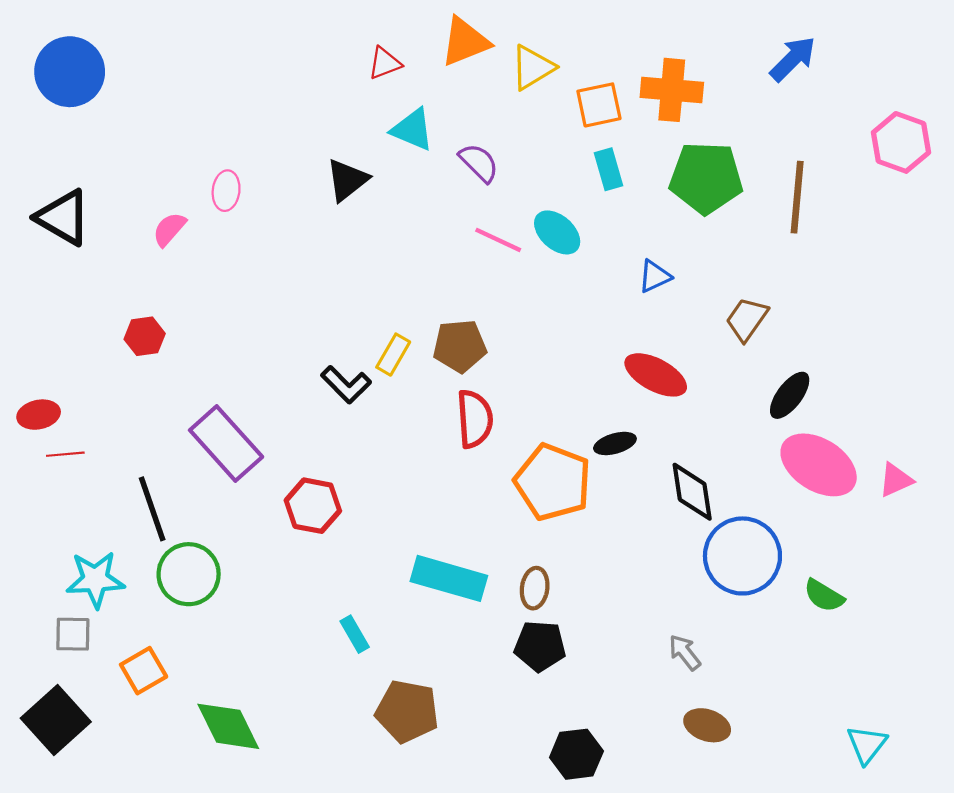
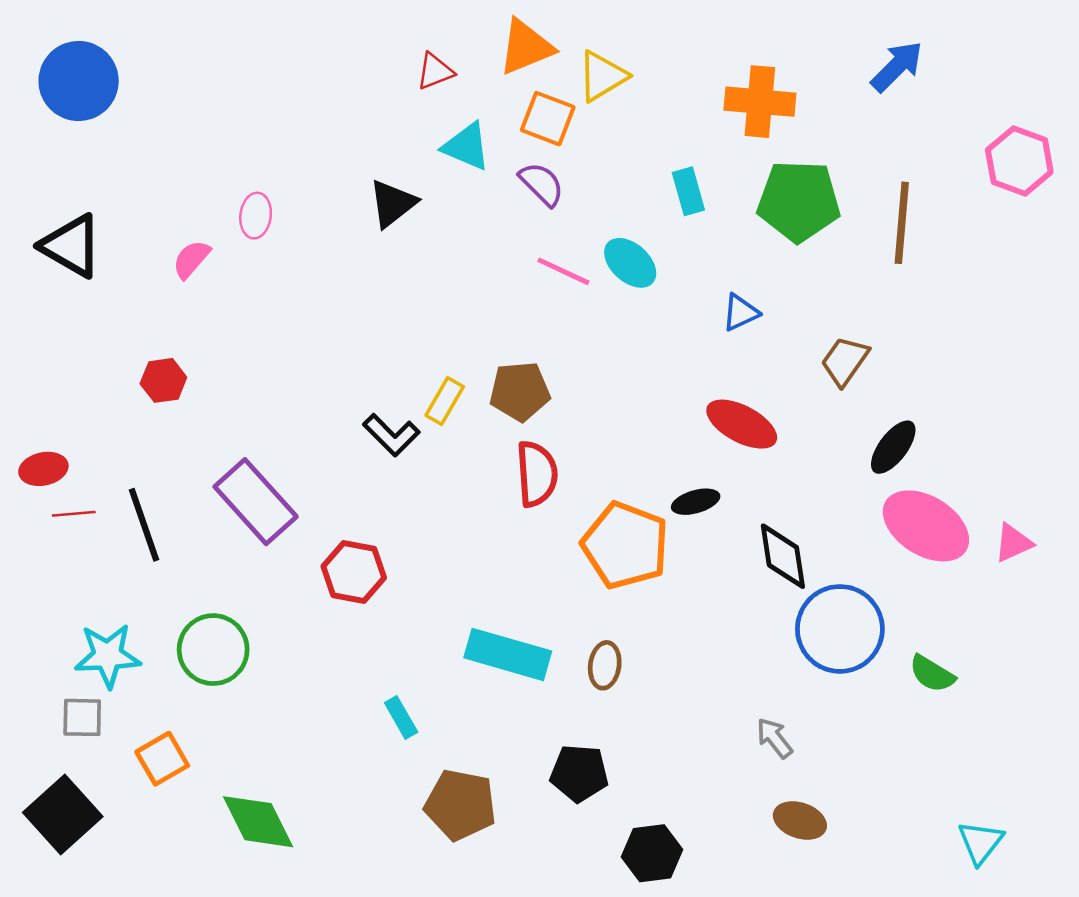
orange square: (599, 105) -> (548, 119), moved, turned 33
black line: (152, 509) -> (144, 525), moved
black pentagon: (540, 646) -> (579, 773), moved

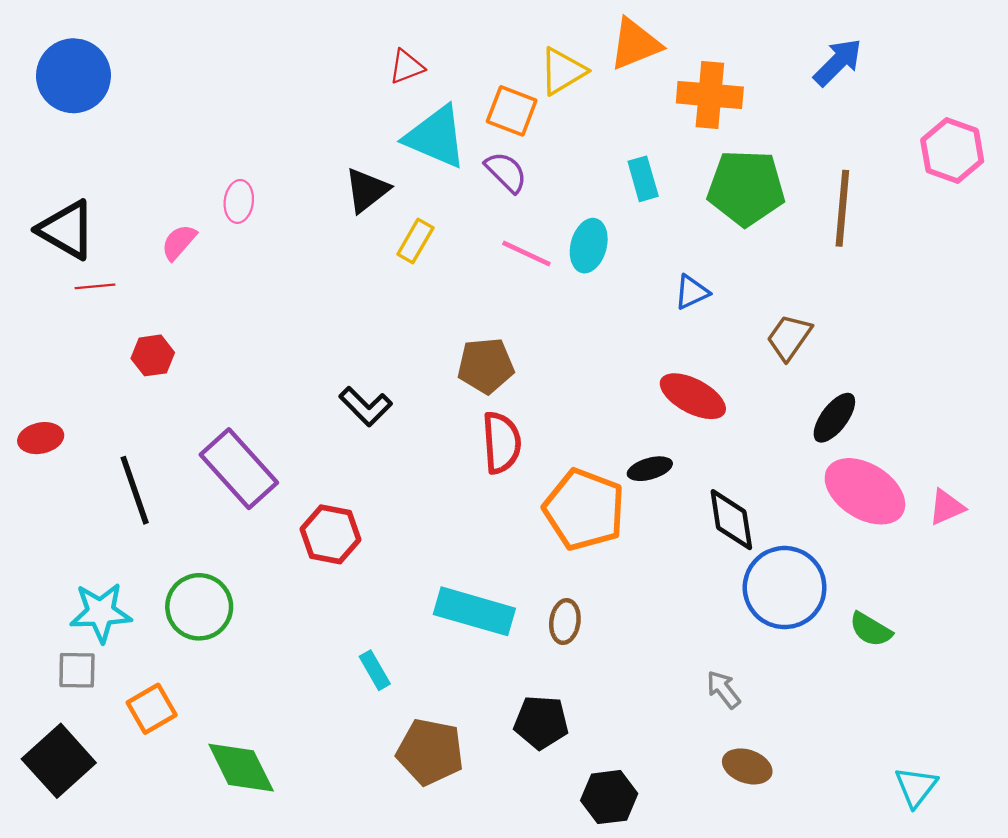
orange triangle: (526, 47) -> (635, 44), moved
cyan triangle: (467, 146) -> (436, 137), size x1.4
cyan ellipse: (630, 263) -> (589, 246), turned 63
yellow rectangle: (445, 401) -> (415, 241), moved
red line: (74, 514) -> (95, 286), moved

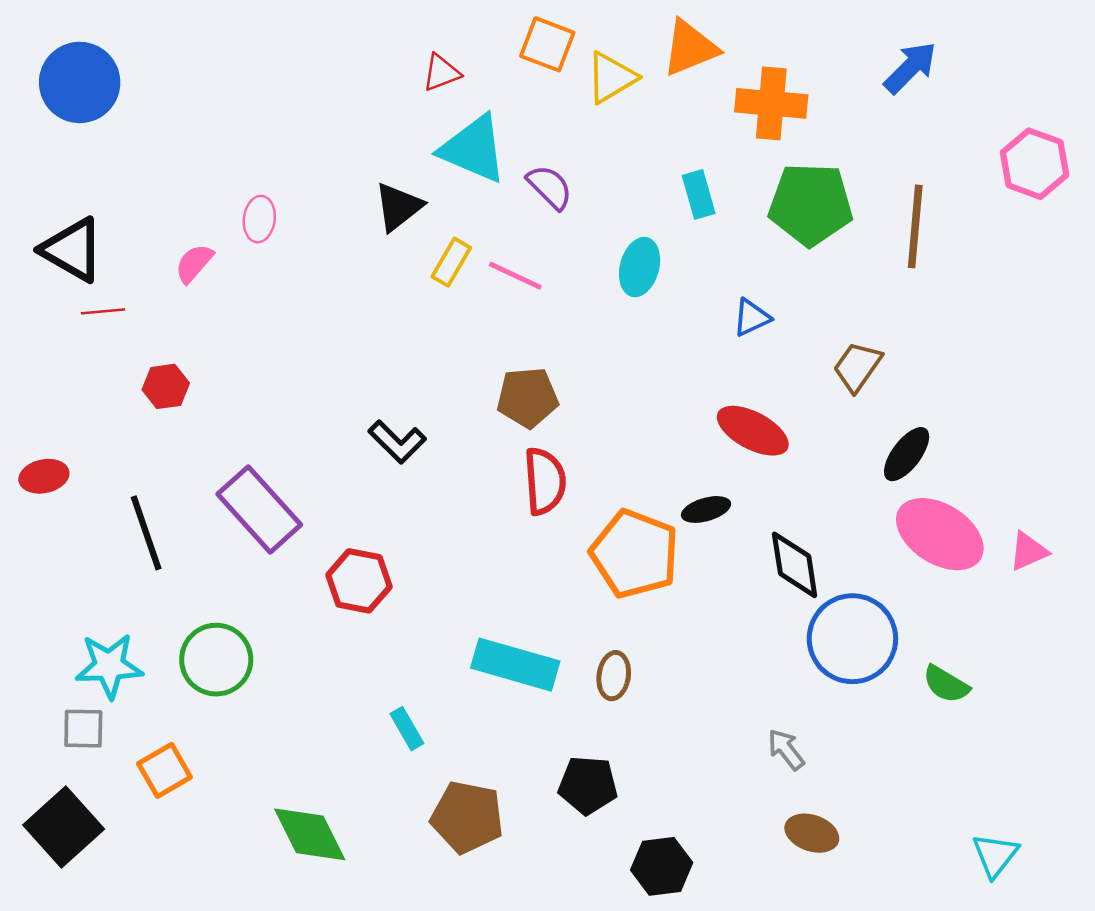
orange square: (512, 111) -> (547, 44), moved
pink line: (526, 254) -> (515, 276), moved
green diamond: (241, 768) -> (310, 834), moved

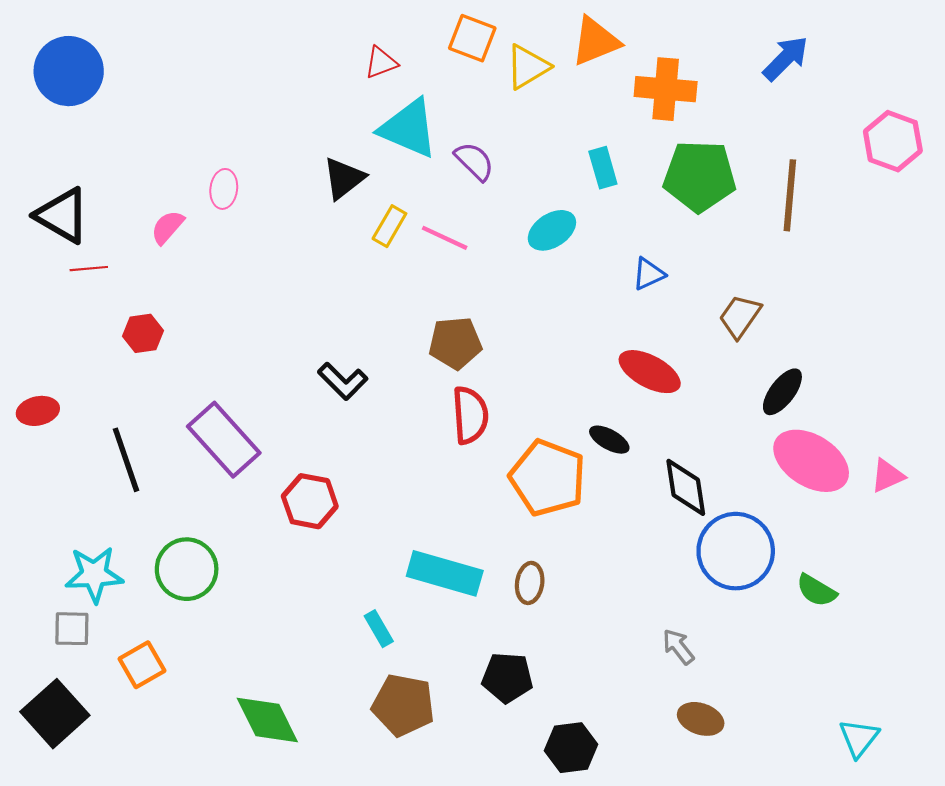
cyan ellipse: (640, 267) -> (552, 230), turned 42
black ellipse: (706, 509) -> (609, 440), turned 45
cyan rectangle: (407, 729) -> (379, 629), moved

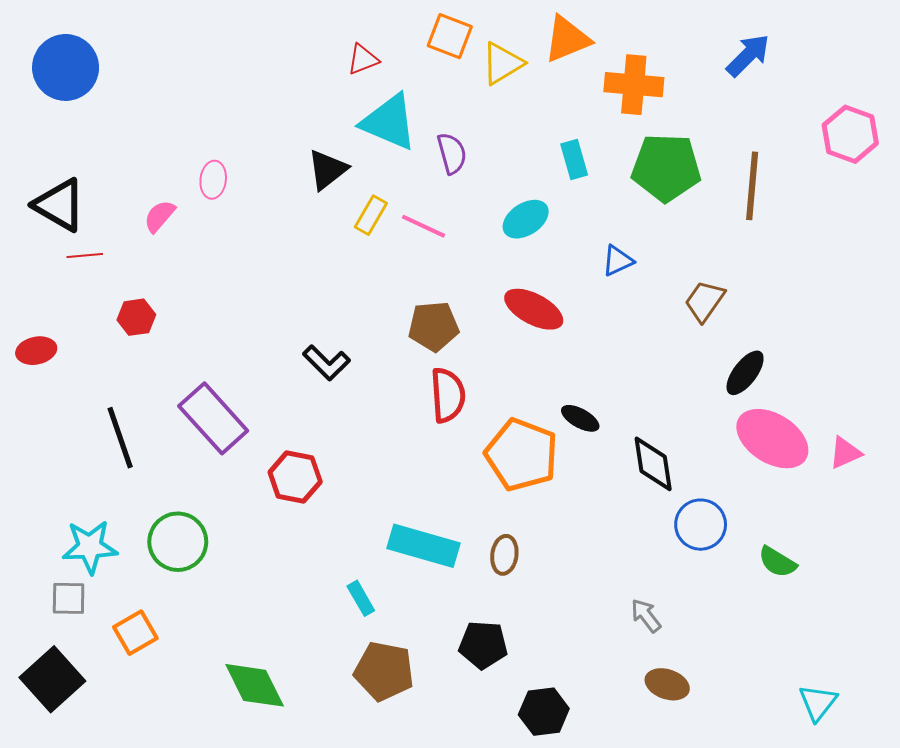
purple semicircle: (474, 161) -> (452, 153), turned 30
red ellipse: (650, 372) -> (534, 309), moved
red ellipse: (38, 411) -> (36, 351), moved
blue circle: (736, 551) -> (701, 525), size x0.7

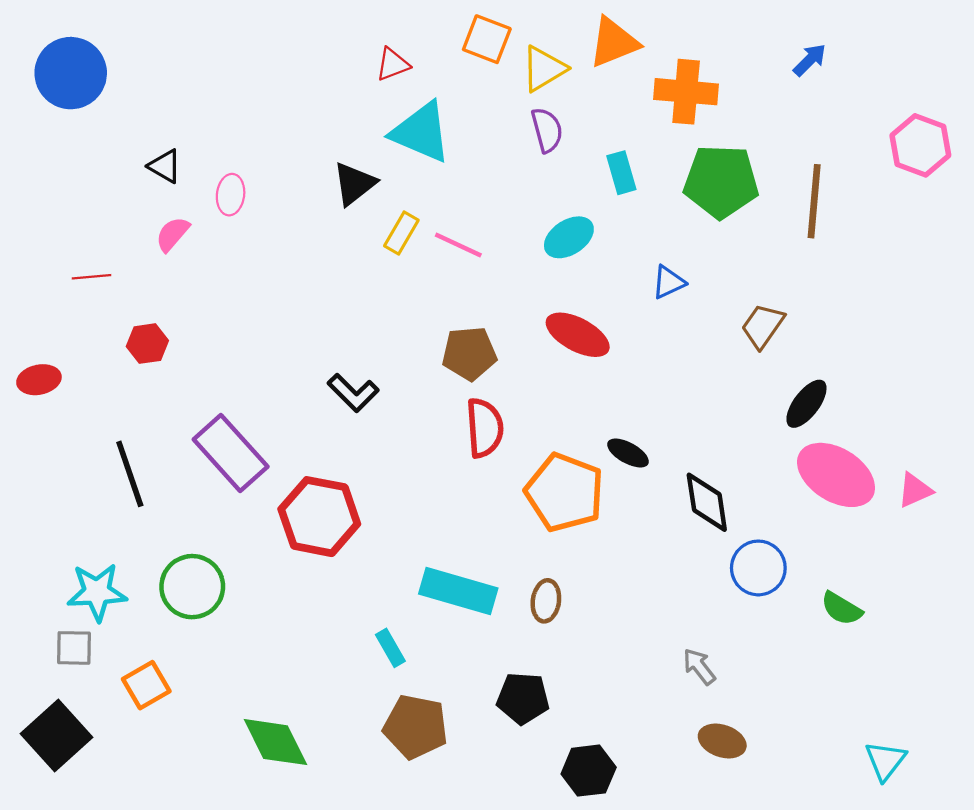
blue arrow: (748, 55) -> (810, 60), size x0.7
purple semicircle: (452, 153) -> (547, 130), moved
black triangle: (59, 205) -> (165, 166), moved, size x0.6
red hexagon: (295, 477) -> (319, 517), size x1.4

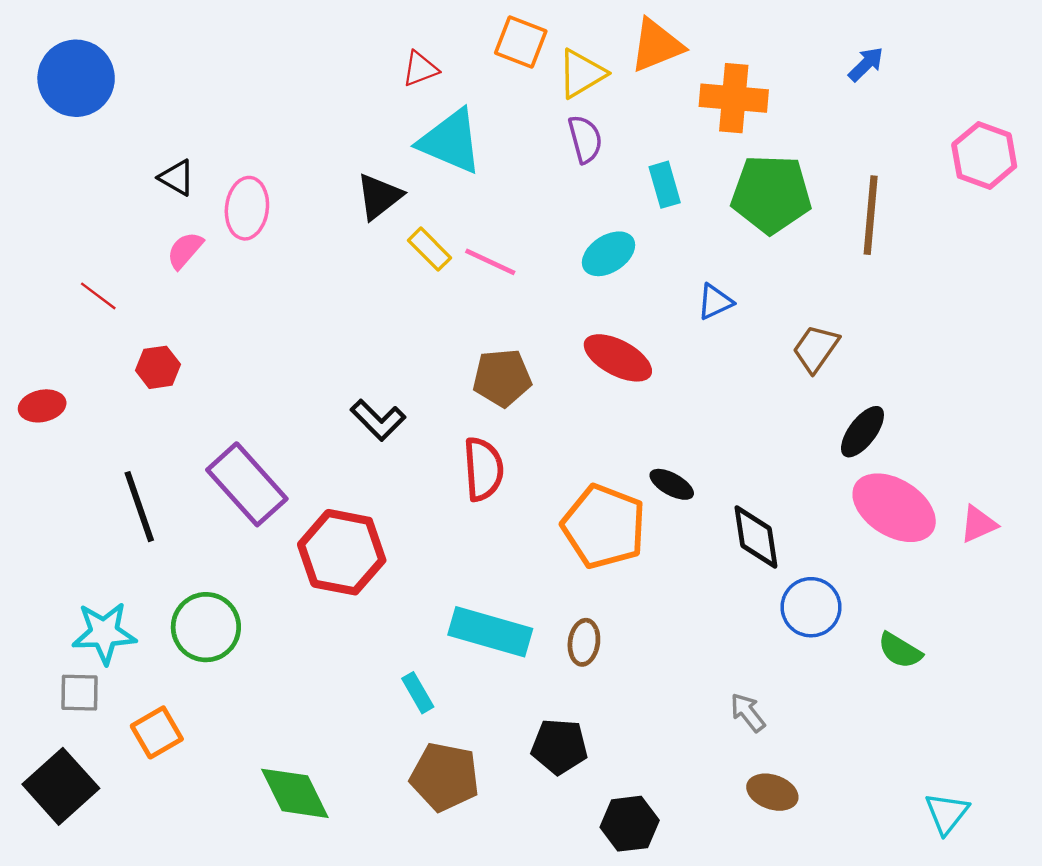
pink ellipse: (231, 195) -> (247, 208), size x1.4
yellow rectangle: (401, 233) -> (429, 249), turned -75
red line: (92, 277) -> (98, 296), turned 42
red semicircle: (485, 428) -> (483, 469), moved

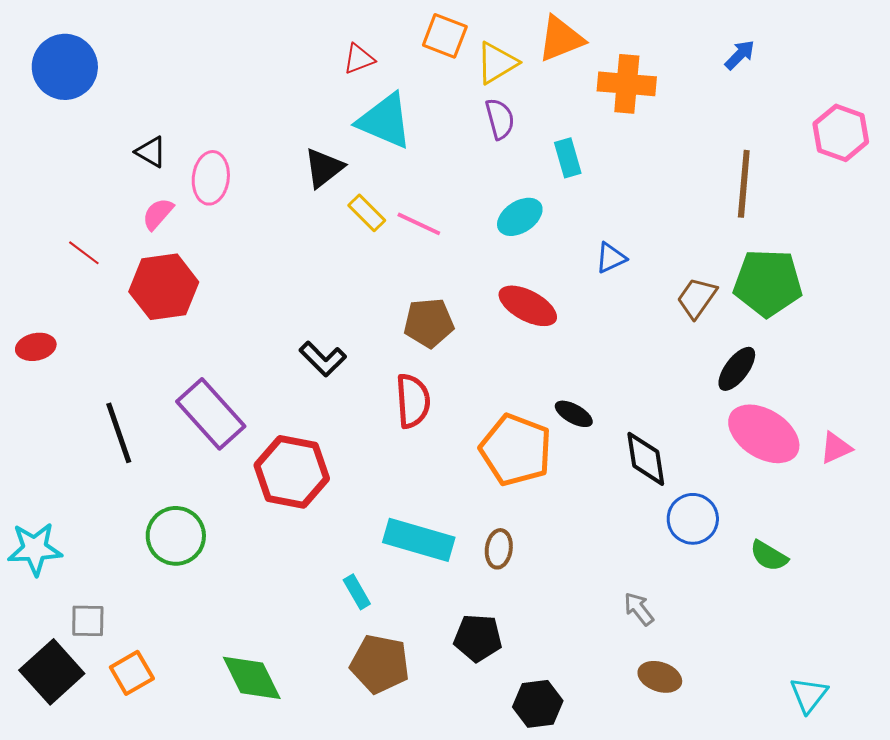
green pentagon: (771, 194) -> (768, 283), moved
red hexagon: (158, 367) -> (164, 287), moved, size x1.8
cyan star: (104, 633) -> (35, 549), moved
gray square: (80, 693) -> (88, 621), moved
orange square: (157, 732) -> (132, 673), moved

